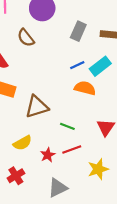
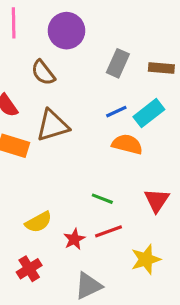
brown triangle: (37, 107) -> (52, 126), moved

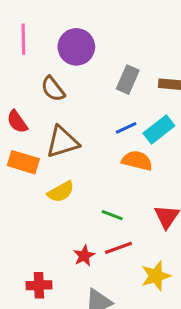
yellow semicircle: (38, 222) -> (61, 192), moved
red cross: (29, 269) -> (39, 285), turned 30

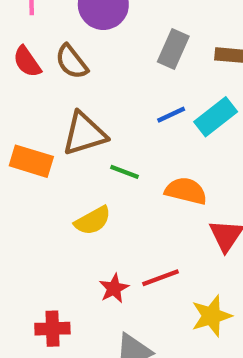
red semicircle: (17, 122) -> (27, 62), moved
orange semicircle: (137, 161) -> (186, 191), moved
yellow semicircle: (61, 192) -> (93, 221), moved
green line: (112, 215) -> (125, 172), moved

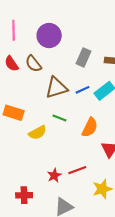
brown triangle: (84, 134) -> (56, 88), moved
orange semicircle: (186, 191) -> (90, 127), turned 102
yellow semicircle: (93, 221) -> (38, 133), moved

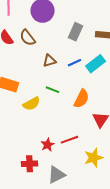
brown triangle: (56, 88) -> (50, 61), size x0.6
red cross: (24, 195) -> (30, 164), moved

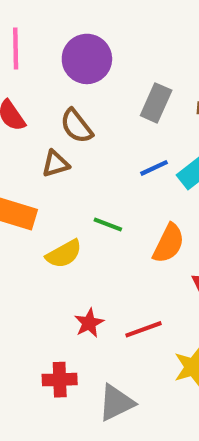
brown semicircle: (28, 38) -> (76, 126), moved
brown triangle: (50, 61) -> (55, 164), moved
red star: (48, 145) -> (89, 323), moved

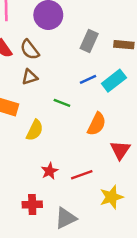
brown semicircle: (76, 126) -> (30, 50), moved
green line: (108, 225) -> (62, 103), moved
yellow semicircle: (64, 254) -> (35, 130), turned -35

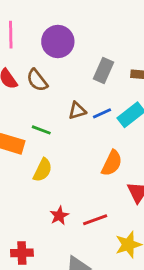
brown triangle: (30, 77) -> (77, 111), moved
green line: (62, 103) -> (41, 130), moved
red cross: (32, 204) -> (22, 253), moved

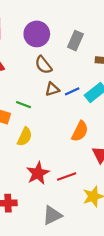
gray rectangle: (103, 71) -> (75, 41), moved
brown semicircle: (37, 80) -> (43, 65), moved
red star: (59, 216) -> (38, 173), size x1.5

